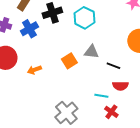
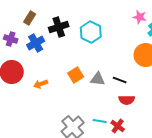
gray triangle: (91, 52) -> (98, 79), moved
cyan line: (101, 96) -> (100, 121), moved

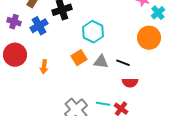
cyan hexagon: (91, 32) -> (93, 32), moved
orange arrow: (41, 84) -> (44, 67), turned -64

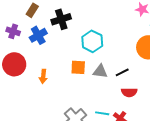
orange square: (79, 58) -> (78, 67), turned 35
black line: (123, 63) -> (122, 72), turned -48

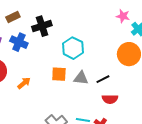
brown rectangle: (32, 10) -> (13, 17), turned 32
blue cross: (38, 35) -> (19, 42), turned -36
orange arrow: (43, 76) -> (24, 83), turned -136

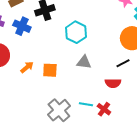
orange square: (59, 74) -> (50, 70), moved
black line: (103, 79) -> (123, 63), moved

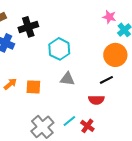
cyan line: (86, 104) -> (69, 121), turned -48

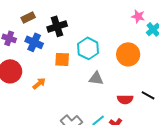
orange circle: (115, 55) -> (128, 54), moved
black line: (106, 80) -> (148, 95), moved, turned 56
orange square: (33, 87) -> (62, 59), moved

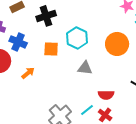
blue cross: (34, 42) -> (18, 42), moved
red semicircle: (125, 99) -> (106, 95), moved

